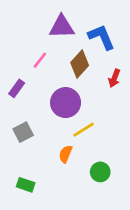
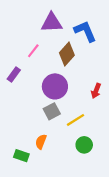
red arrow: (114, 78) -> (96, 91), moved
yellow line: (84, 130) -> (75, 120), moved
gray square: (23, 132) -> (52, 111), moved
orange semicircle: (66, 154) -> (41, 142), moved

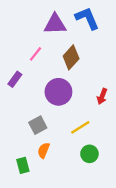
blue L-shape: (85, 31) -> (87, 18), moved
gray square: (52, 111) -> (38, 125), moved
green rectangle: (21, 156) -> (23, 165), turned 56

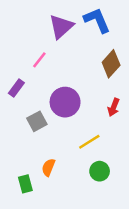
purple triangle: (55, 24) -> (61, 27), turned -40
brown diamond: (71, 57) -> (111, 64), moved
gray square: (38, 125) -> (37, 121), moved

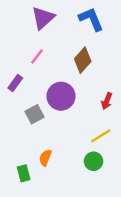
purple triangle: (61, 27) -> (43, 18), moved
brown diamond: (111, 64) -> (83, 60), moved
yellow line: (89, 142) -> (101, 136), moved

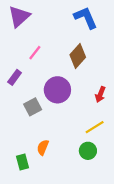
purple triangle: (43, 18) -> (19, 17), moved

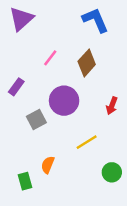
pink line: (35, 53) -> (50, 58), moved
yellow line: (95, 127) -> (87, 142), moved
green circle: (88, 151) -> (112, 172), moved

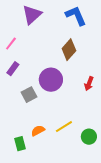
purple triangle: (21, 19) -> (32, 15), moved
pink line: (50, 58) -> (11, 44), moved
yellow line: (87, 142) -> (64, 127), moved
orange semicircle: (48, 165) -> (38, 131), turned 40

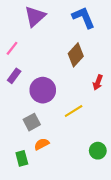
purple circle: (51, 80) -> (43, 90), moved
red arrow: (89, 84) -> (98, 82), moved
gray square: (29, 95) -> (32, 122), moved
yellow line: (64, 127) -> (74, 111), moved

